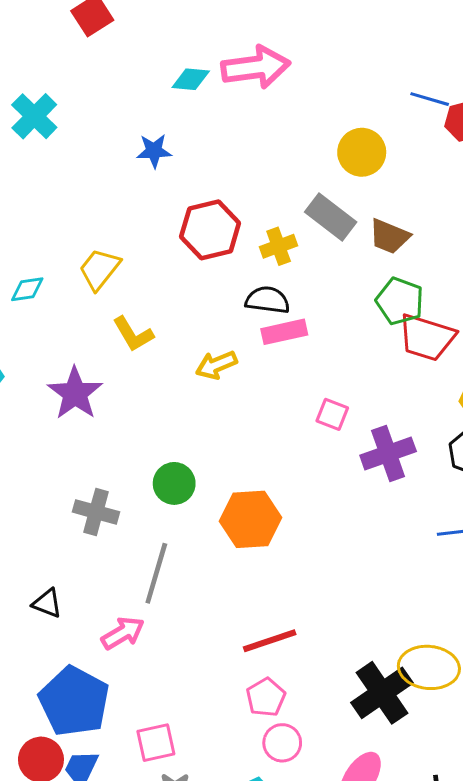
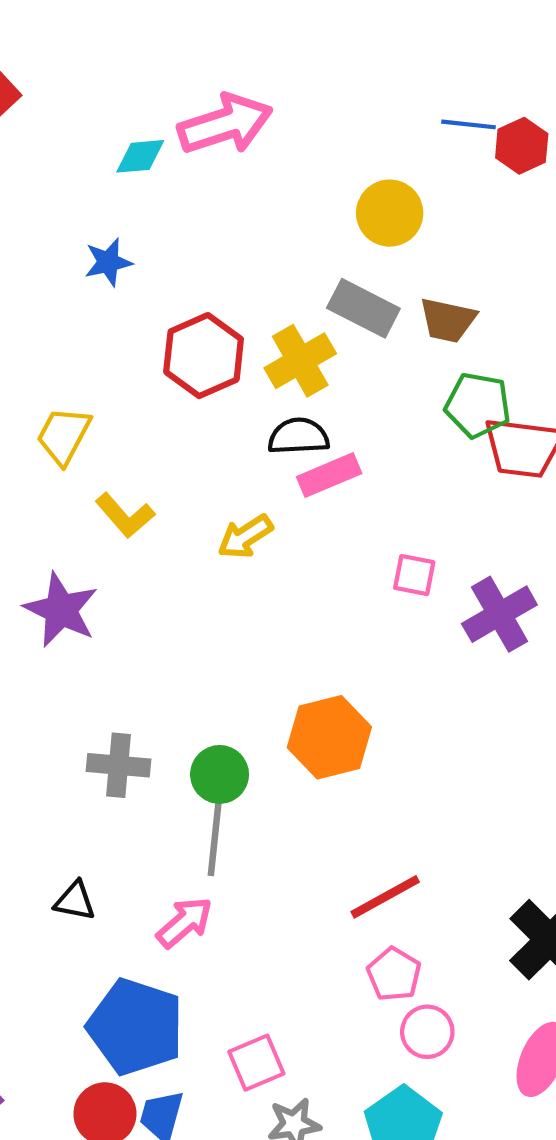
yellow cross: (279, 246) -> (300, 361), size x1.4
green circle: (174, 483) -> (220, 774), moved

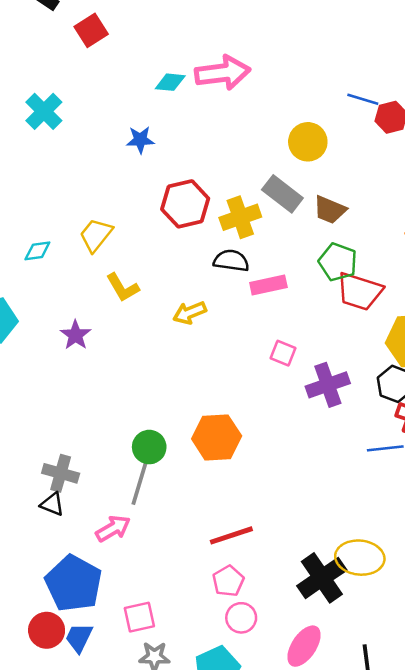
pink rectangle: (329, 475) -> (268, 285), moved
purple star: (61, 610) -> (76, 335), size x0.7
gray cross: (119, 765) -> (61, 473), moved

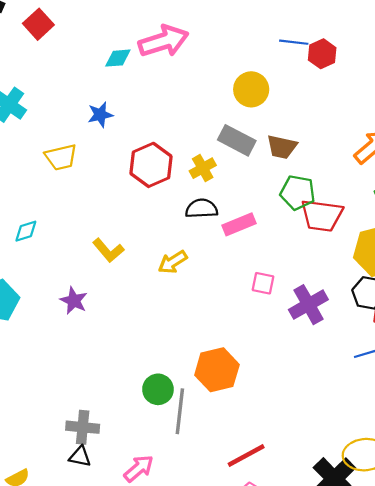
yellow cross: (240, 217) -> (203, 168), size x0.7
yellow trapezoid: (96, 235) -> (61, 157), moved, turned -132
gray line: (140, 480) -> (180, 411), moved

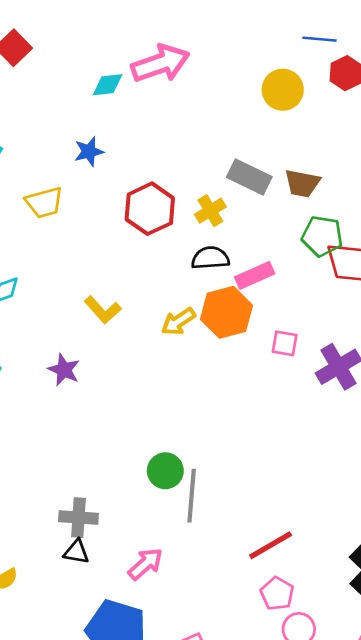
blue line: (294, 42) -> (319, 39), moved
yellow circle: (251, 89) -> (283, 90), moved
orange hexagon: (217, 370) -> (226, 312), moved

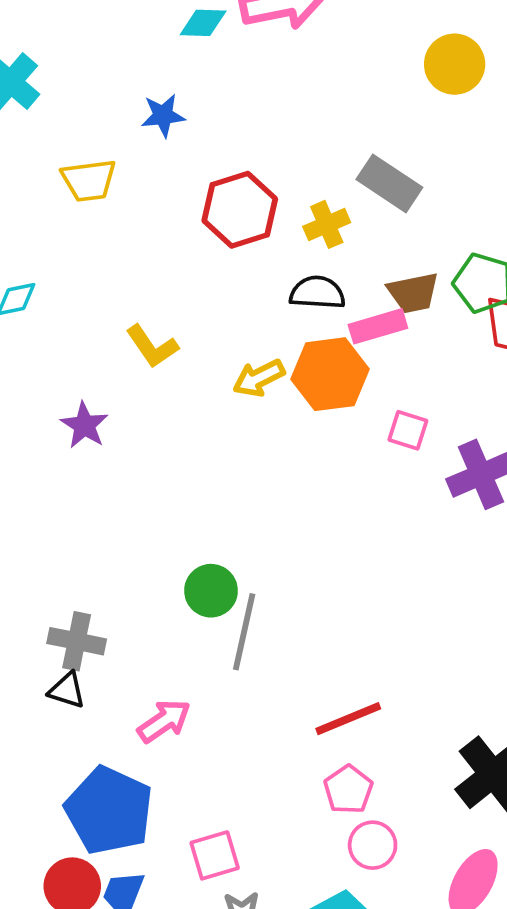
brown trapezoid: (302, 183) -> (413, 293), moved, turned -30

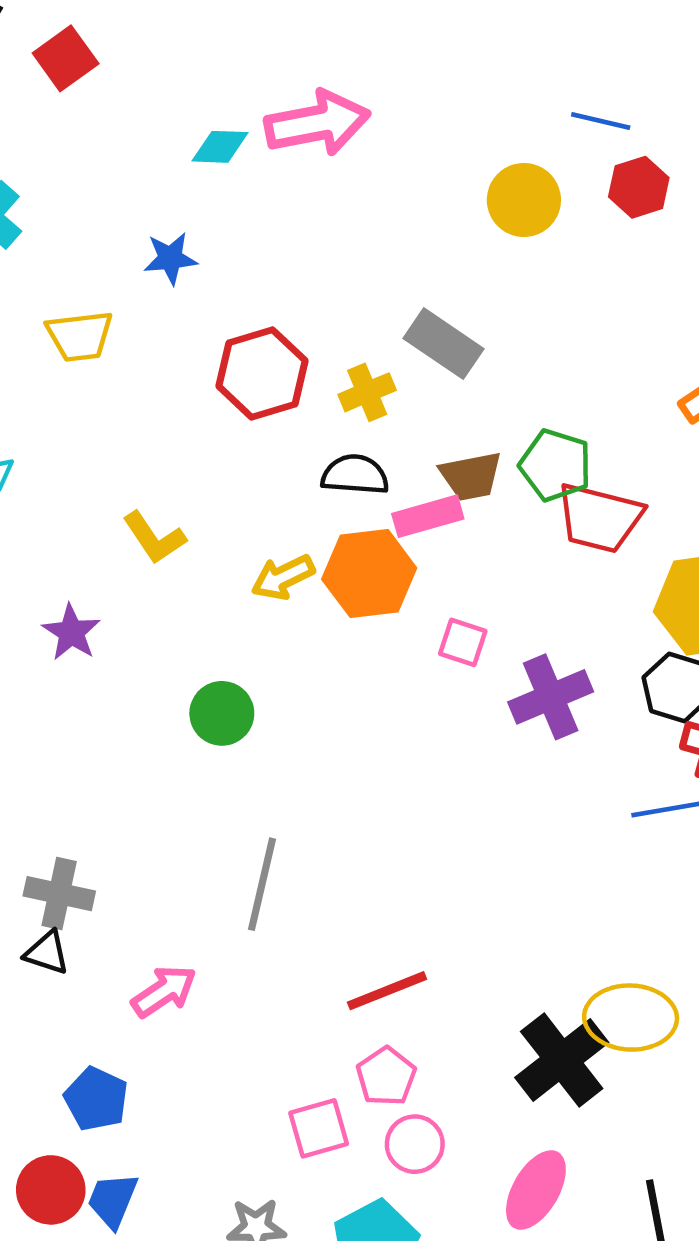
green circle: (211, 591) -> (222, 713), moved
blue pentagon: (109, 811) -> (96, 1099), size x0.6
pink square: (215, 855) -> (319, 1128), moved

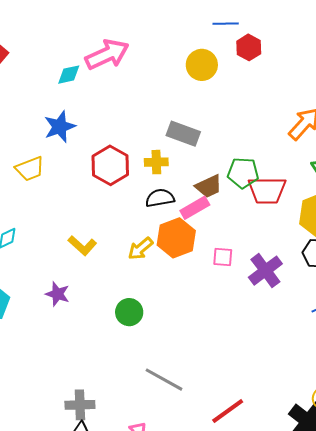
blue star: (170, 258) -> (60, 127), size x1.4
yellow cross: (367, 392) -> (156, 162), turned 35
gray line: (262, 884) -> (164, 380), turned -60

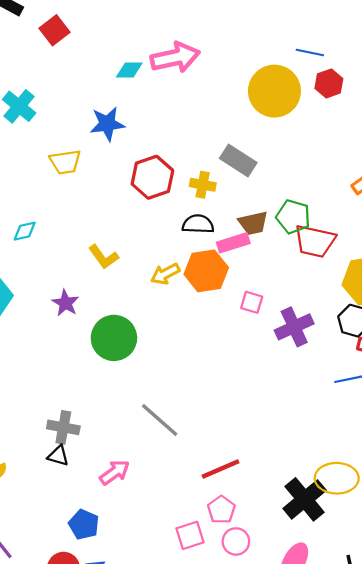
yellow circle: (202, 65) -> (274, 91), size x1.5
green circle: (129, 312) -> (114, 338), moved, size x1.5

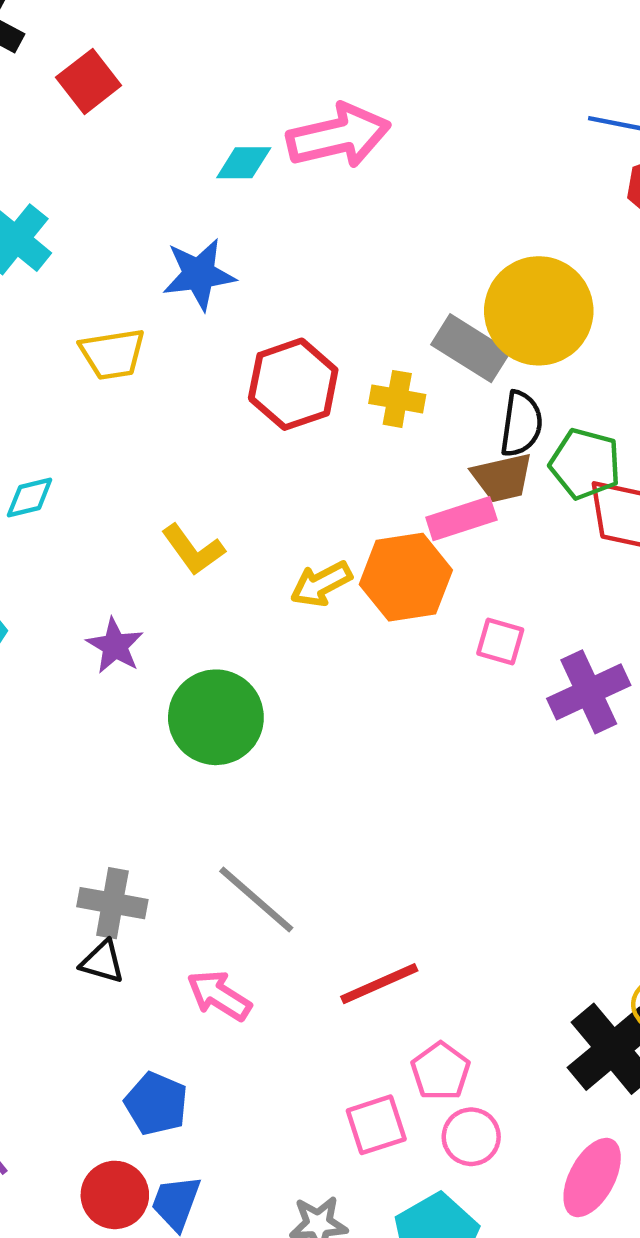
yellow circle: (274, 91) -> (539, 311), moved
black semicircle: (198, 224) -> (521, 424), moved, turned 96
gray line: (160, 420) -> (256, 899), moved
red line: (221, 469) -> (379, 984), moved
pink arrow: (115, 472) -> (219, 995), turned -112

